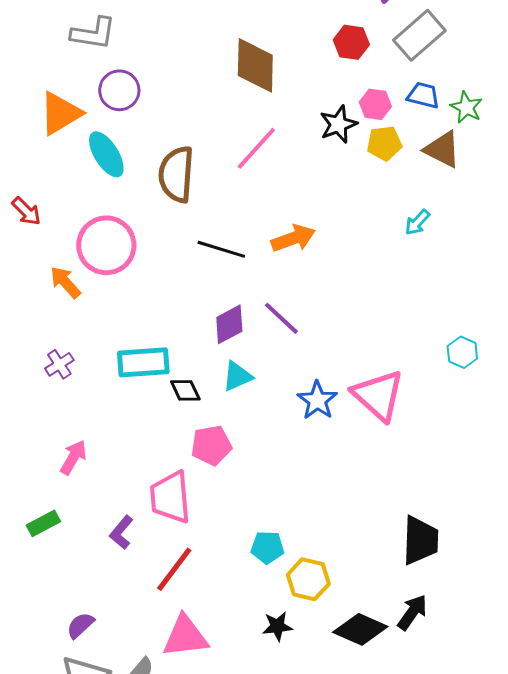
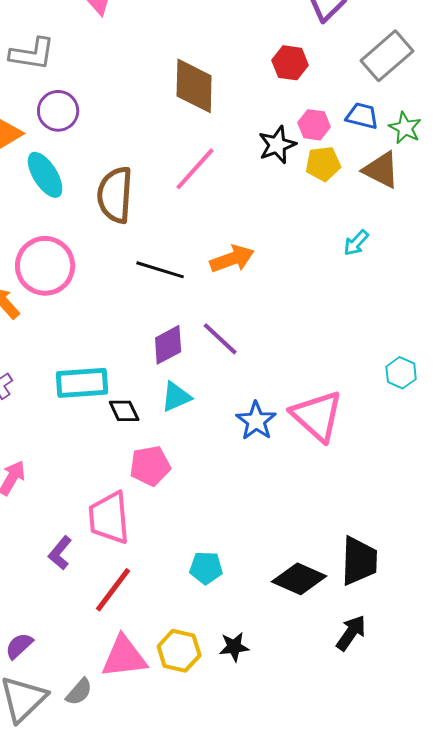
gray rectangle: (419, 35) -> (387, 56), moved
yellow hexagon: (308, 579) -> (179, 651), moved
black star: (277, 626) -> (234, 647), moved
black diamond: (360, 629) -> (299, 579), moved

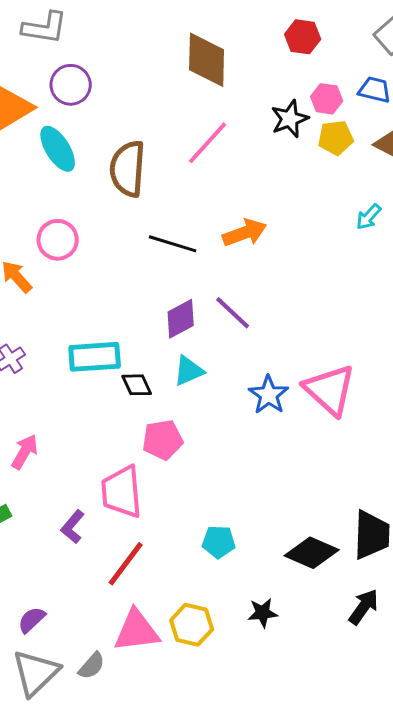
pink circle: (45, 266) -> (58, 240), size x0.7
black star: (234, 647) -> (263, 613), moved

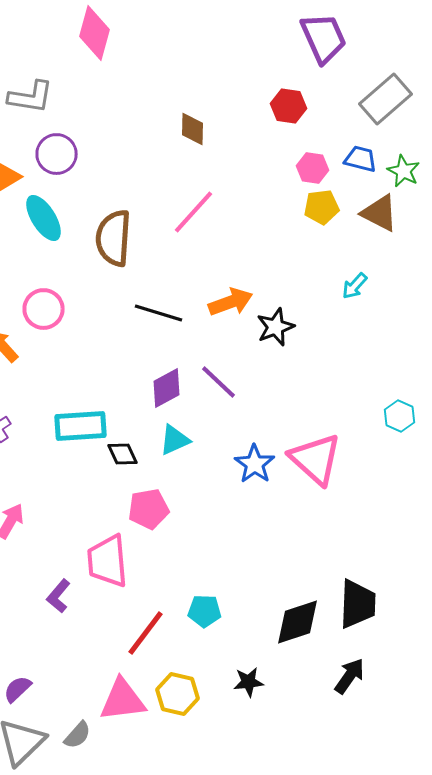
brown diamond: (207, 60) -> (192, 129), size x0.6
black star: (290, 119) -> (276, 327), moved
black diamond: (312, 553) -> (298, 622), turned -42
red line: (126, 564) -> (146, 633), moved

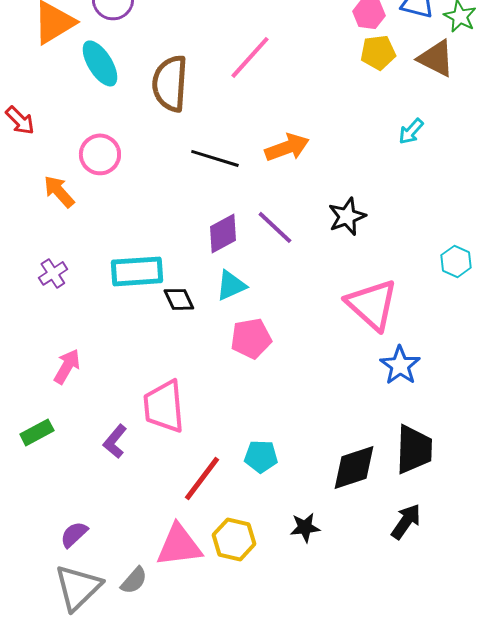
black star: (276, 327) -> (347, 216), moved
blue star: (254, 464) -> (400, 365), moved
pink pentagon: (148, 509) -> (251, 338), moved

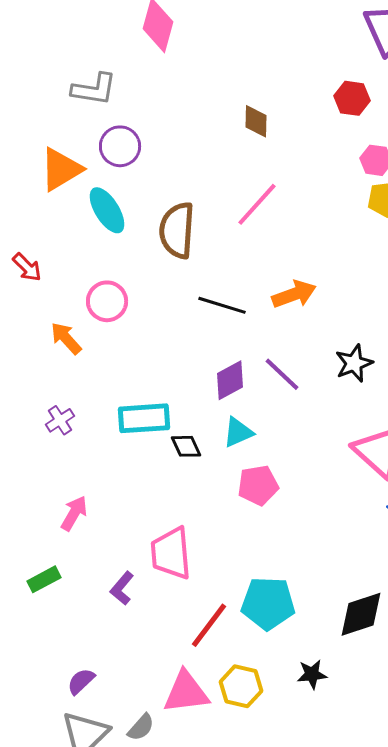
cyan pentagon: (261, 456) -> (268, 603), size x1.6

